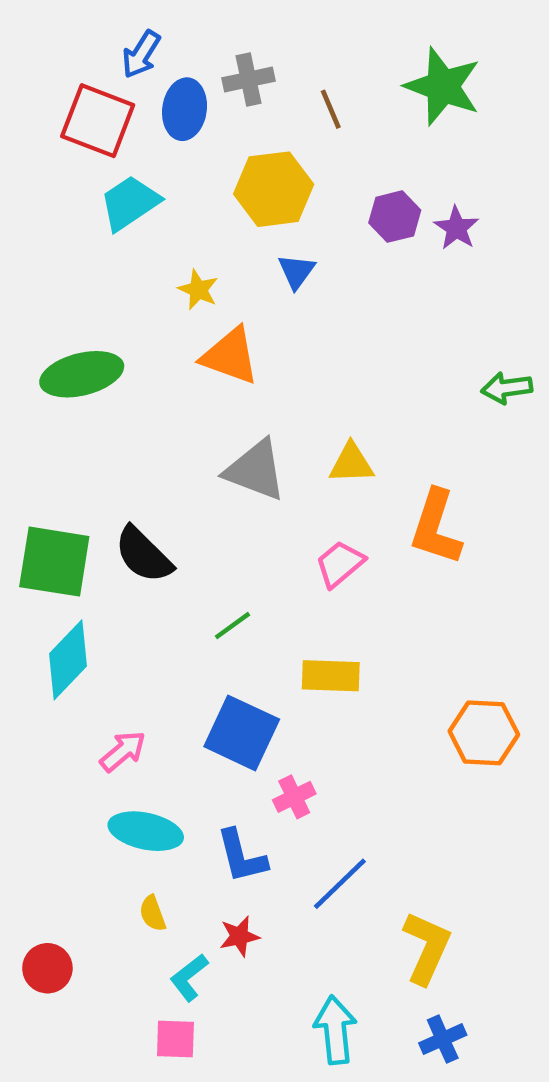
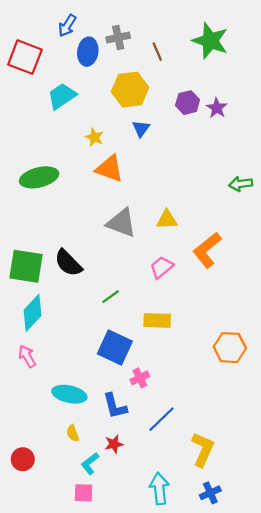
red square: (98, 121) -> (25, 57), moved
orange L-shape: (436, 527) -> (207, 250), turned 33
pink arrow: (123, 751) -> (27, 356), moved, turned -80

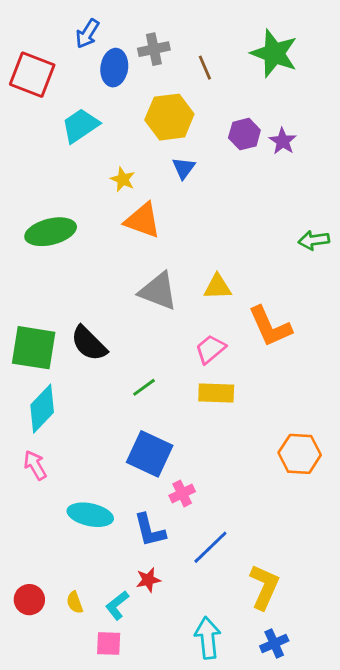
orange L-shape: (207, 250) -> (270, 327), turned -75
yellow rectangle: (157, 320) -> (216, 393), moved
yellow semicircle: (73, 433) -> (75, 602), moved

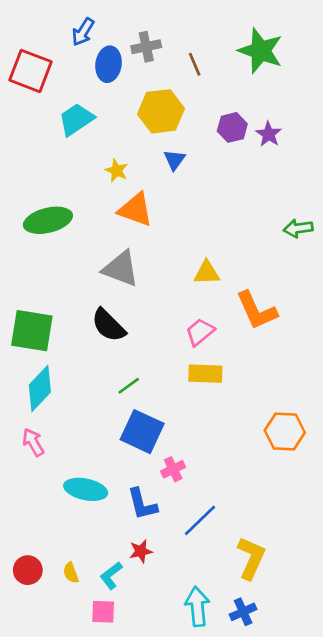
gray triangle: (158, 291) -> (121, 269), moved
black semicircle: (89, 343) -> (109, 325), moved
green line: (144, 387) -> (129, 386), moved
blue cross: (274, 643) -> (243, 612), moved

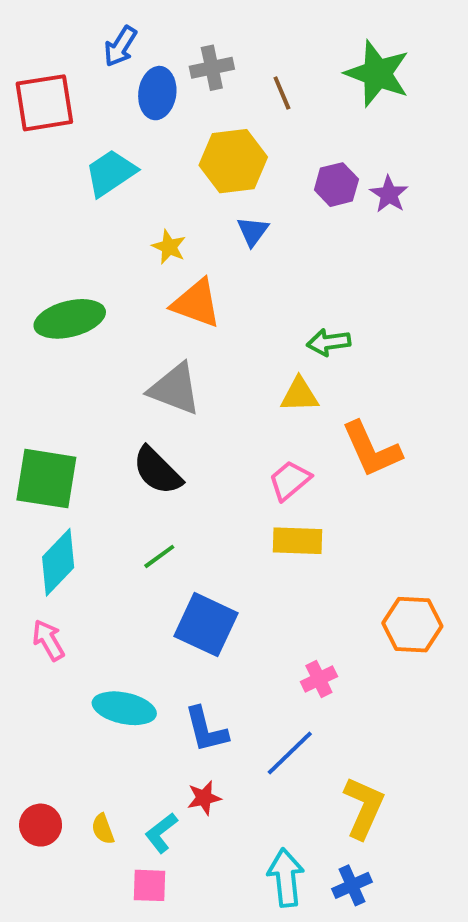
red square: (30, 71) -> (44, 103), turned -30
green arrow: (298, 228) -> (329, 342), moved
green line: (129, 386) -> (159, 556), moved
pink cross: (173, 469) -> (319, 679), moved

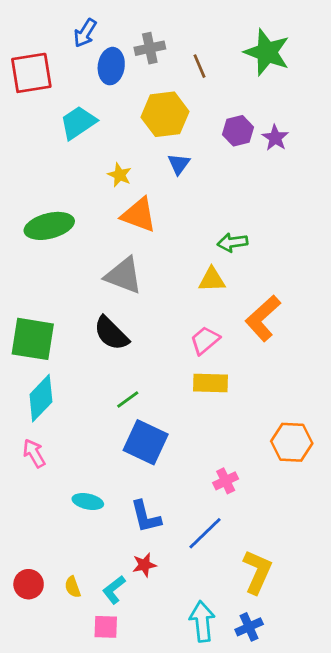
orange L-shape: (371, 449) -> (263, 318), turned 72
green line: (159, 556) -> (128, 400), moved
cyan ellipse: (124, 708) -> (88, 502), size x0.7

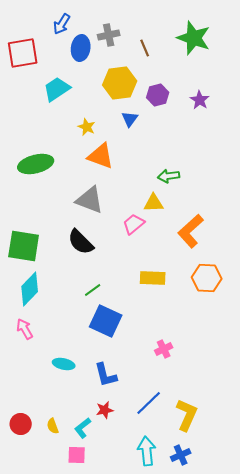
purple hexagon: (238, 131) -> (158, 95), moved
pink trapezoid: (205, 340) -> (134, 224), moved
orange hexagon: (292, 442) -> (207, 278), moved
blue line: (205, 533) -> (149, 403), moved

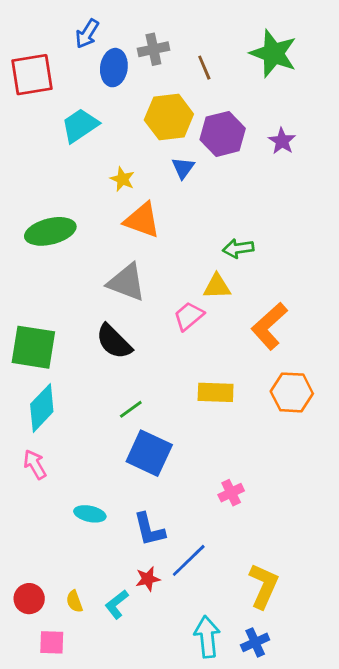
purple hexagon: (158, 95) -> (223, 134), size x1.4
blue line: (149, 403) -> (189, 560), moved
pink square: (77, 455) -> (52, 642), moved

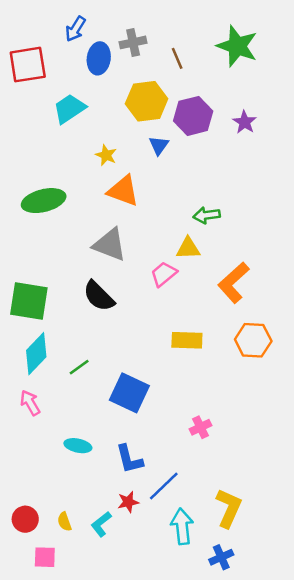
green line: (131, 409) -> (79, 367), moved
cyan arrow: (207, 637) -> (182, 527), moved

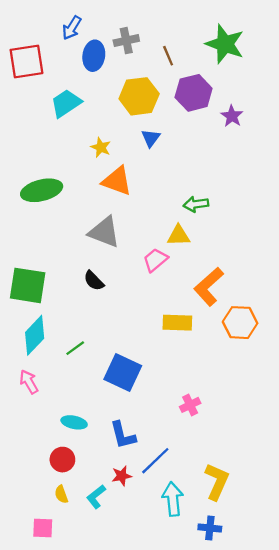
purple hexagon: (193, 116) -> (194, 93), moved
orange L-shape: (234, 283) -> (209, 287), moved
black semicircle: (99, 296) -> (94, 281), size x0.7
red circle: (25, 519) -> (62, 460), moved
blue cross: (221, 557) -> (210, 528), turned 30

